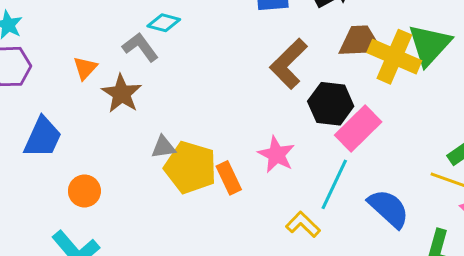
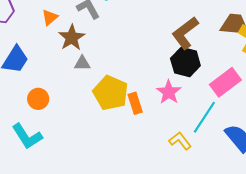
black hexagon: (331, 104) -> (185, 62), moved
gray triangle: (163, 147) -> (82, 63), moved

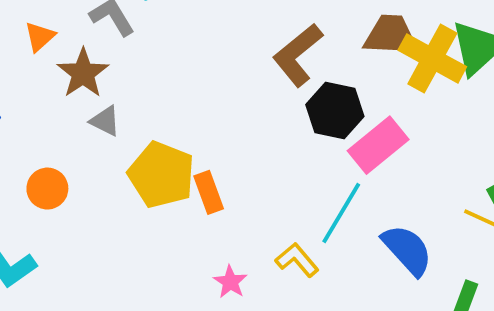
black hexagon: (185, 62) -> (335, 110), moved
gray triangle: (82, 63) -> (105, 121), turned 30
pink star: (169, 92) -> (230, 282), moved, size x0.7
orange circle: (38, 99) -> (47, 189), moved

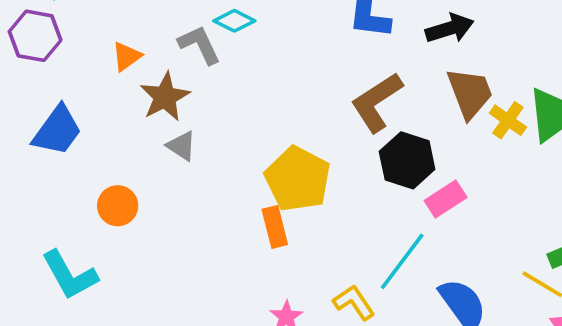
brown trapezoid: (391, 35) -> (470, 93), turned 60
yellow cross: (432, 58) -> (508, 120), size x0.6
pink rectangle: (378, 145) -> (446, 199), size x0.7
yellow pentagon: (161, 175) -> (298, 179), moved

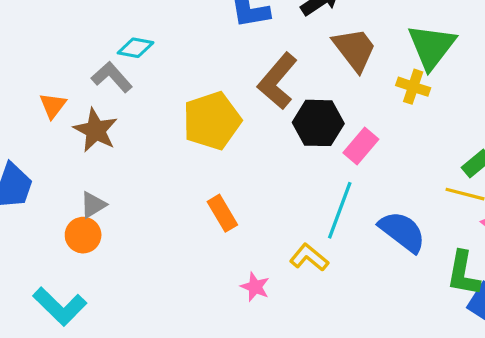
yellow cross: (508, 120) -> (413, 87), moved
gray triangle: (181, 146) -> (93, 205), moved, turned -48
yellow pentagon: (298, 179) -> (212, 121), moved, turned -30

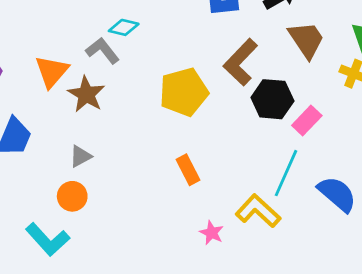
orange triangle: (53, 106) -> (52, 72), size x1.5
orange circle: (83, 235) -> (72, 196), moved
yellow L-shape: (309, 257) -> (258, 211), size x1.4

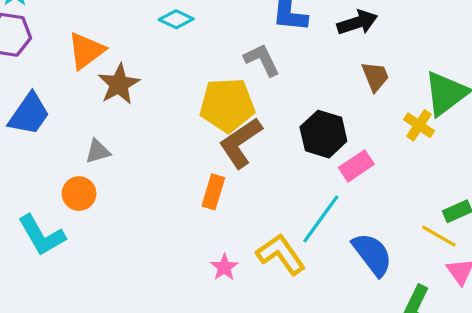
brown trapezoid: (306, 40) -> (375, 76), size x0.7
gray L-shape: (102, 51) -> (262, 60), moved
brown L-shape: (240, 62) -> (241, 143), moved
orange rectangle: (188, 170) -> (213, 192), turned 32

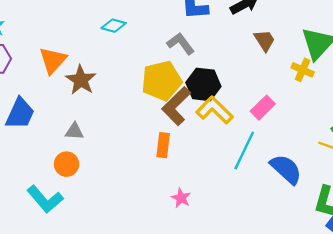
black hexagon: (323, 134) -> (203, 84), moved
gray triangle: (98, 151) -> (74, 131), turned 30
yellow L-shape: (281, 254) -> (215, 110), moved

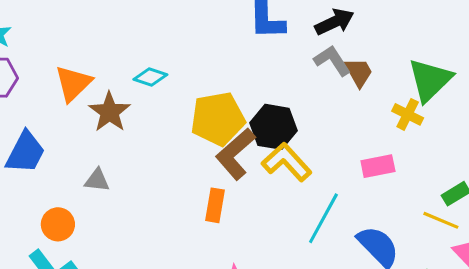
cyan diamond: (114, 26) -> (150, 77), moved
gray L-shape: (181, 44) -> (332, 61), moved
pink rectangle: (263, 108) -> (378, 166), moved, turned 30
orange circle: (67, 164) -> (58, 224), moved

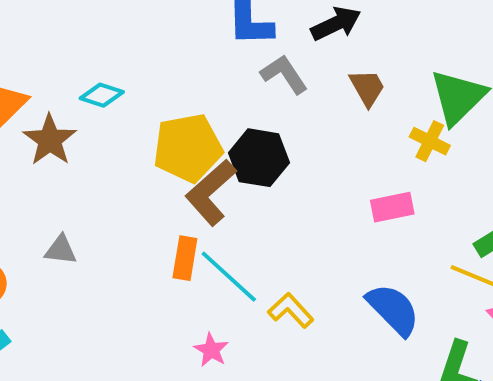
gray L-shape: (332, 61) -> (284, 74), moved
yellow L-shape: (287, 162) -> (291, 310), moved, size x0.7
gray triangle: (97, 180) -> (61, 250), moved
cyan line: (323, 218) -> (229, 277), moved, turned -76

